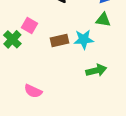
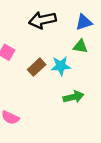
brown rectangle: (60, 41) -> (37, 67), turned -30

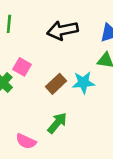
green arrow: (73, 97) -> (57, 123), moved, turned -36

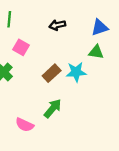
black arrow: (62, 30) -> (57, 25), size x0.6
pink square: (22, 67) -> (21, 47), moved

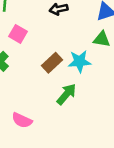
green arrow: (53, 108) -> (66, 94), moved

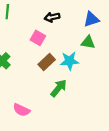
pink square: (18, 34) -> (38, 38), moved

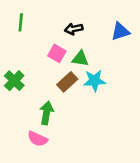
green triangle: (88, 42) -> (80, 59), moved
green arrow: (59, 88) -> (47, 113), moved, turned -30

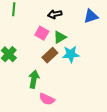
green triangle: (80, 59) -> (60, 37), turned -40
pink semicircle: (38, 139) -> (47, 99), moved

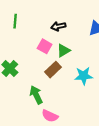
cyan star: (71, 54) -> (84, 76), moved
green arrow: (34, 79) -> (36, 95), turned -36

